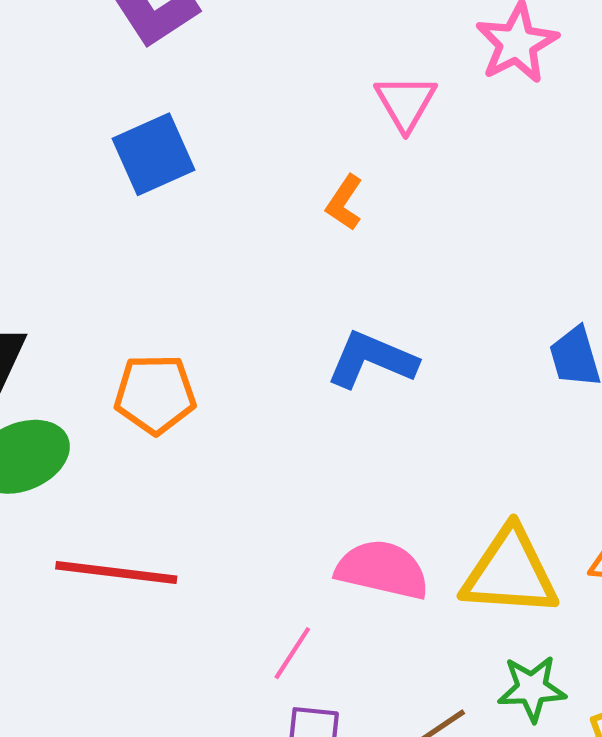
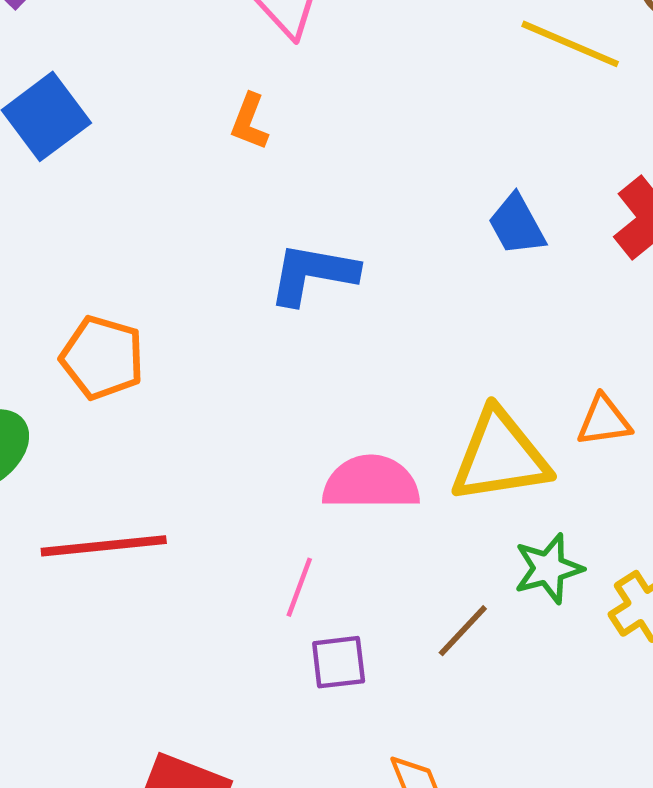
orange pentagon: (155, 394) -> (102, 358), turned 30

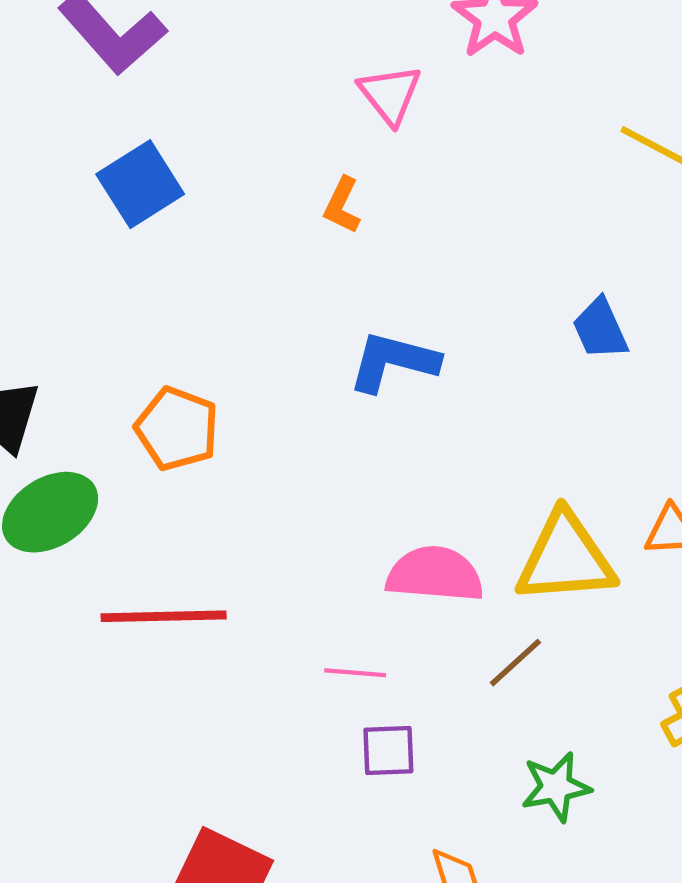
green star: (548, 568) -> (556, 787), moved
pink line: (299, 587) -> (355, 673), turned 70
brown line: (463, 631) -> (515, 663), moved

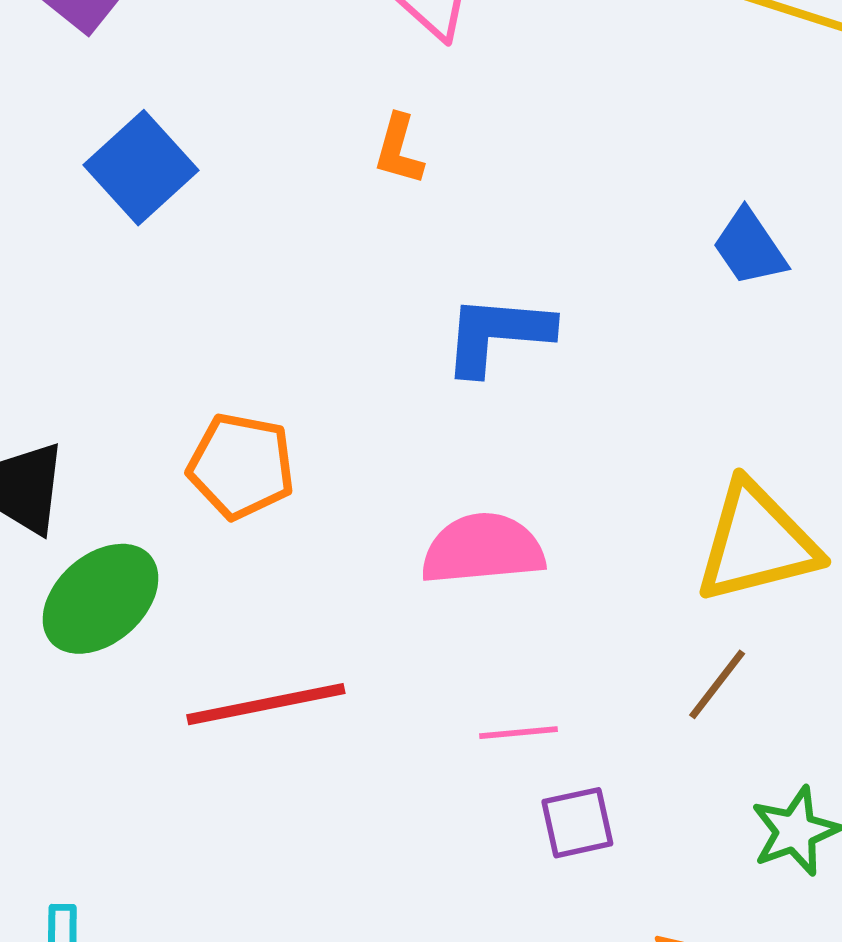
pink semicircle: (435, 574) -> (483, 549), moved

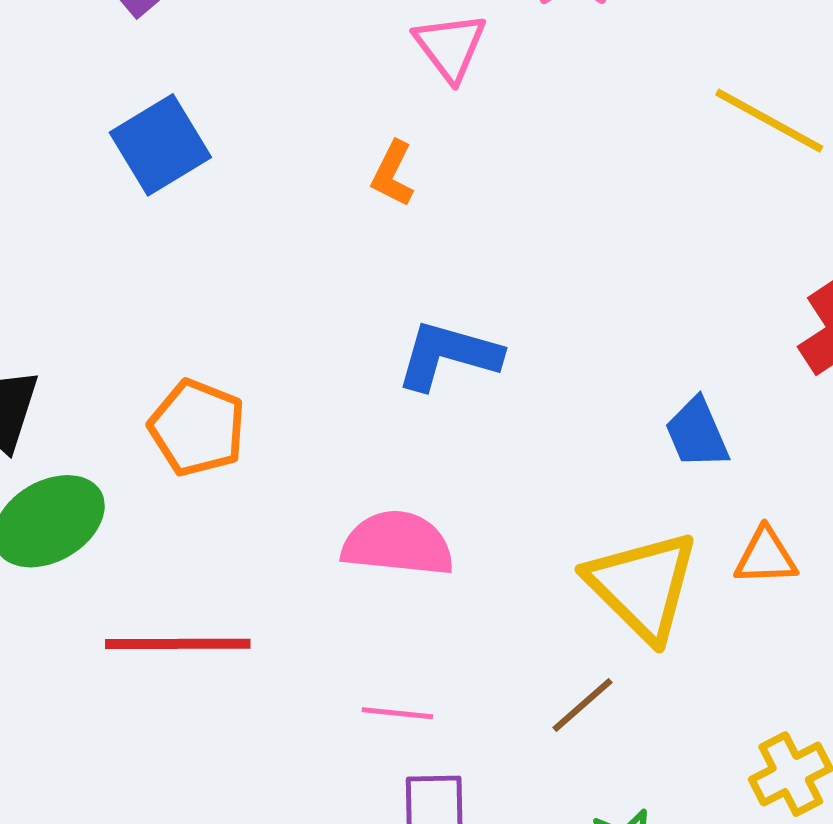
blue trapezoid: (750, 247) -> (697, 433), moved
yellow triangle: (757, 543) -> (642, 586), turned 48

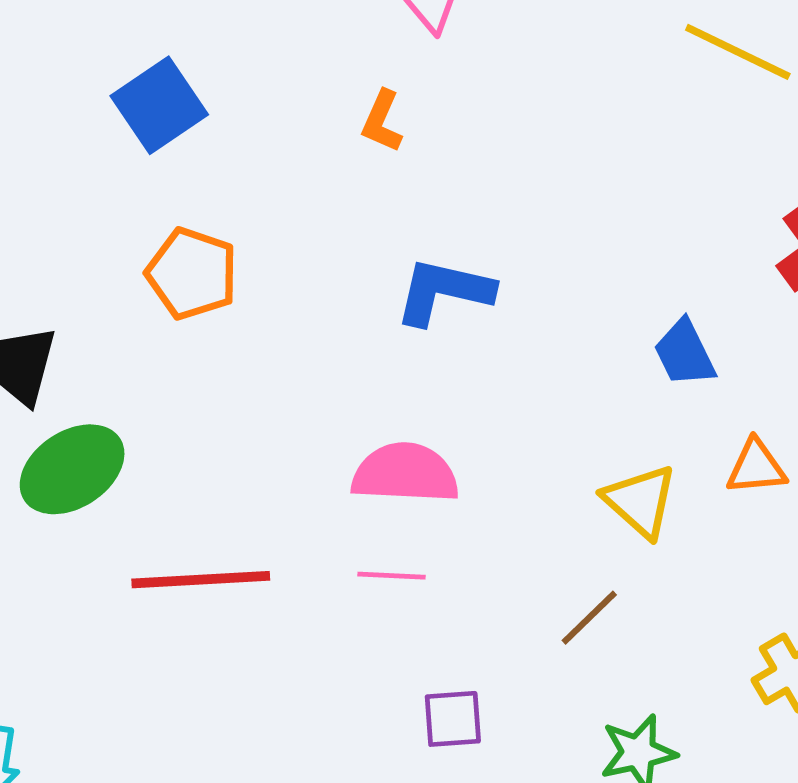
orange pentagon: (197, 428) -> (192, 274), moved
yellow triangle: (642, 586) -> (640, 501), size x0.7
pink line: (397, 713) -> (391, 576), moved

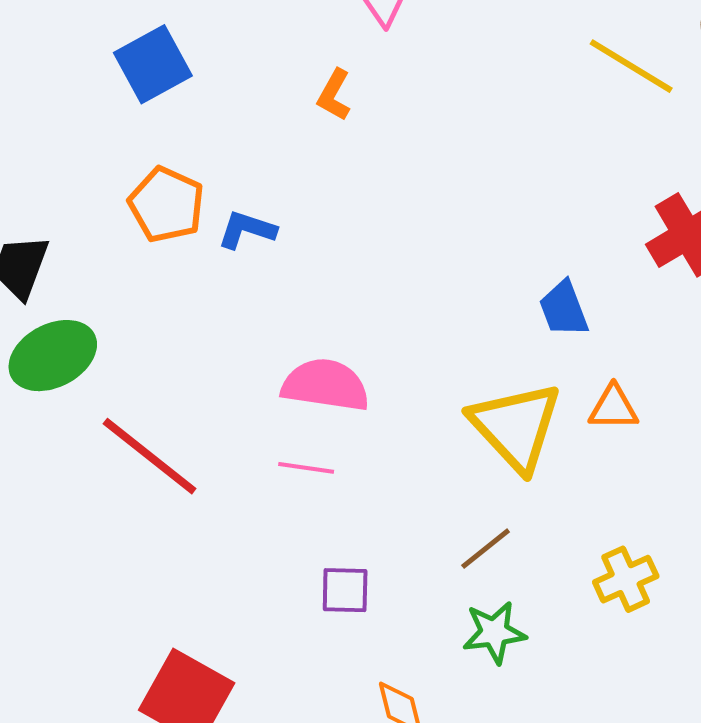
blue L-shape: (444, 291) -> (247, 230), moved, size x0.7
yellow triangle: (640, 501) -> (516, 426), size x1.5
red line: (201, 580) -> (150, 456), turned 36
brown line: (589, 618) -> (486, 549), moved

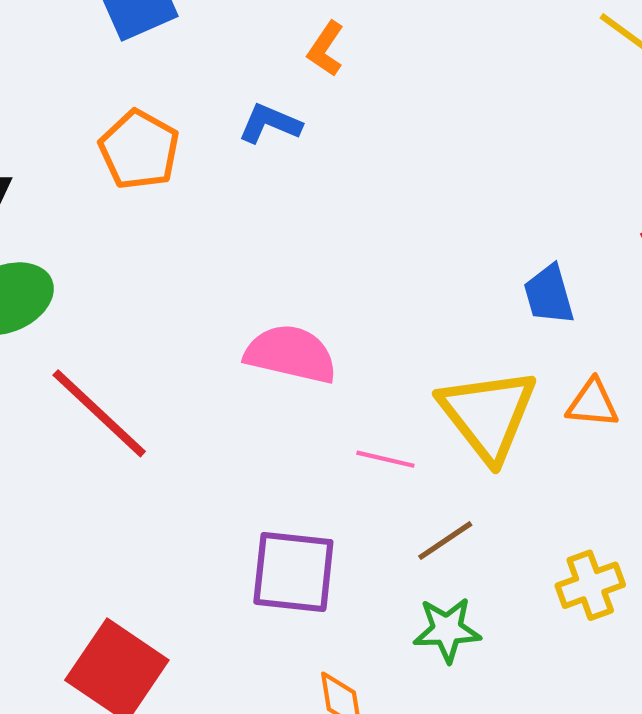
blue L-shape: (247, 230) -> (270, 124), moved
pink line: (306, 468) -> (385, 459), moved
purple square: (345, 590) -> (293, 572), size x1.6

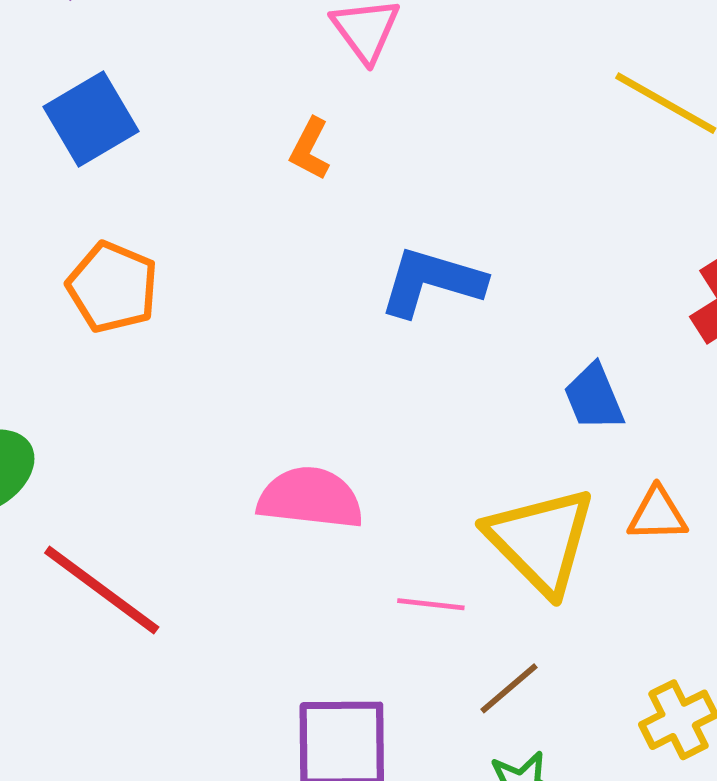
blue L-shape: (270, 124) -> (432, 282), moved, size x1.5

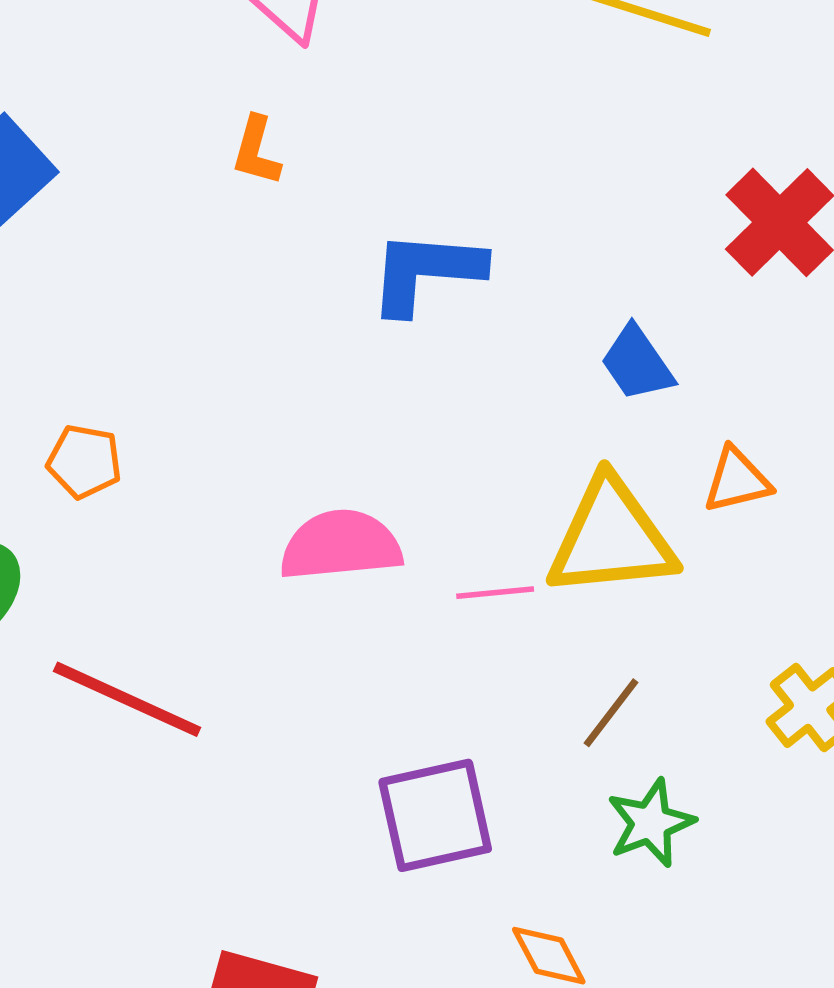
orange pentagon: (113, 287) -> (84, 461), moved, size x0.7
yellow triangle: (541, 540) -> (611, 538), turned -39
pink line: (431, 604) -> (495, 593), moved

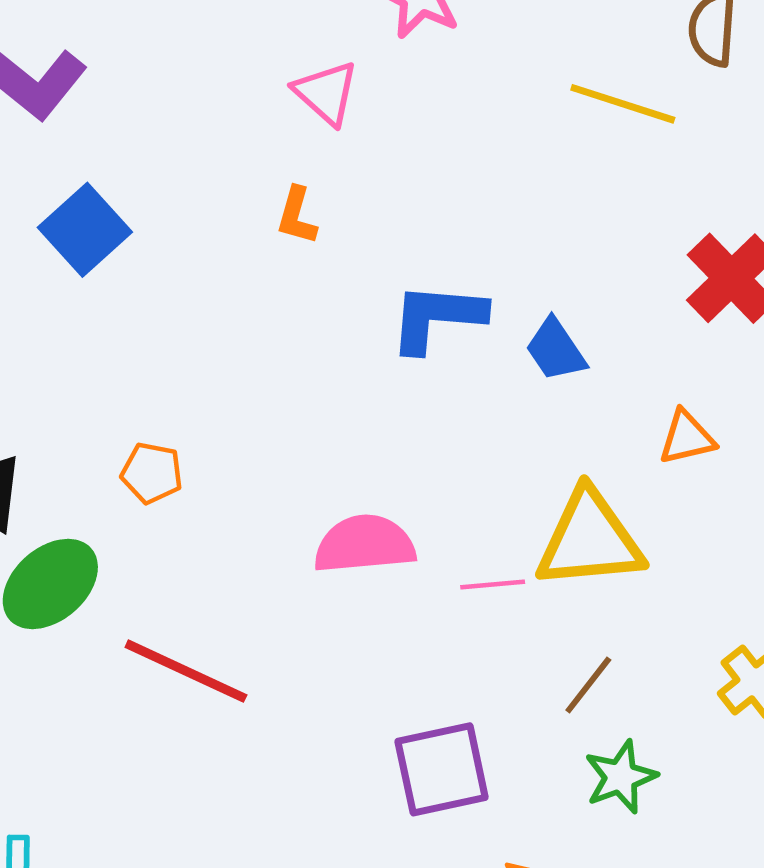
blue trapezoid: (637, 363) -> (556, 350), moved
orange triangle: (737, 480) -> (687, 438), moved

